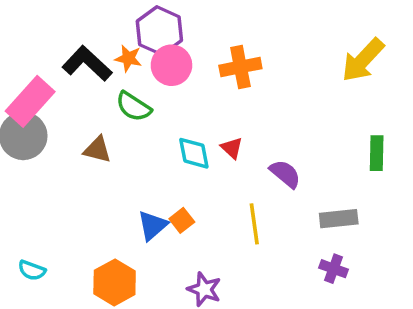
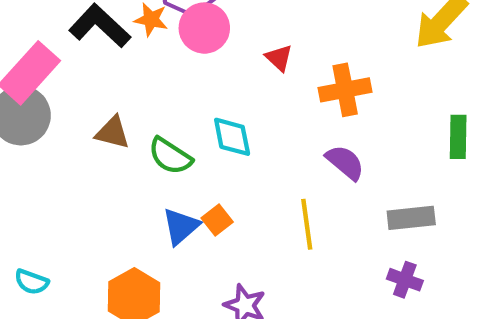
orange cross: (240, 67) -> (345, 90), moved
green semicircle: (134, 107) -> (170, 156), moved
red triangle: (232, 148) -> (279, 58), moved

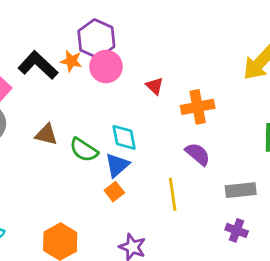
blue triangle: (181, 226) -> (117, 165), moved

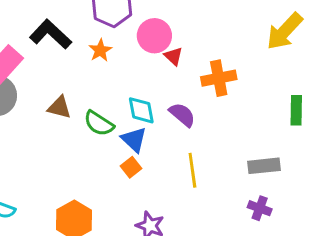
orange star: (71, 61) -> (100, 50), moved, turned 30
pink circle: (106, 67) -> (154, 36), moved
purple semicircle: (198, 154) -> (182, 115), moved
blue triangle: (117, 165) -> (134, 140), turned -36

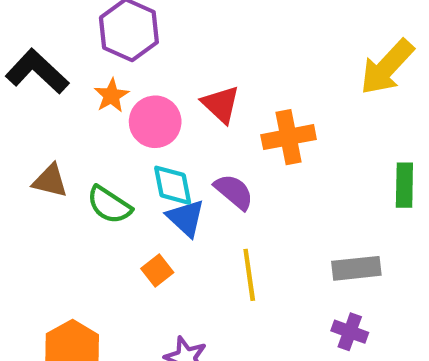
pink circle: (154, 36) -> (155, 122), moved
red triangle: (173, 56) -> (221, 104), size x1.4
blue triangle: (134, 140) -> (186, 218), moved

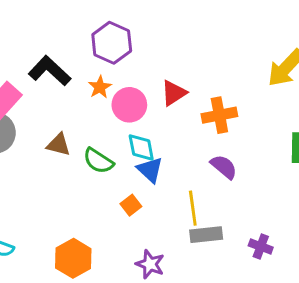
red triangle: (221, 104) -> (174, 93), turned 44
purple semicircle: (234, 192) -> (224, 167), moved
gray rectangle: (356, 268) -> (206, 235), moved

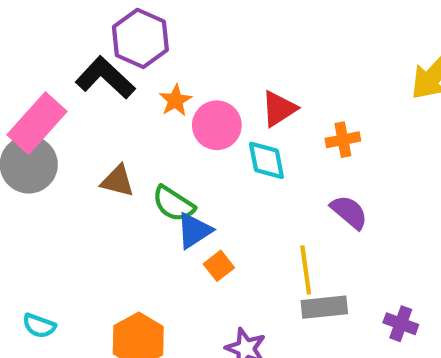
purple hexagon: (112, 43) -> (140, 38), moved
orange cross: (219, 115) -> (343, 140), size x0.7
cyan diamond: (141, 148) -> (266, 160), moved
blue triangle: (150, 170) -> (194, 231), moved, turned 44

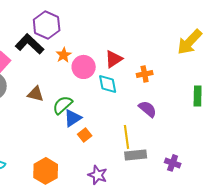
green semicircle: (173, 204) -> (63, 105), turned 105

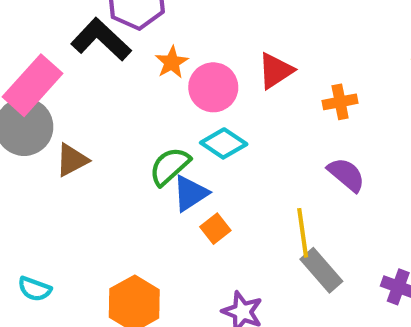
cyan diamond: (108, 84) -> (224, 143), moved, turned -45
brown triangle: (36, 94) -> (72, 160), moved, turned -42
gray rectangle: (136, 155) -> (321, 270), turned 55

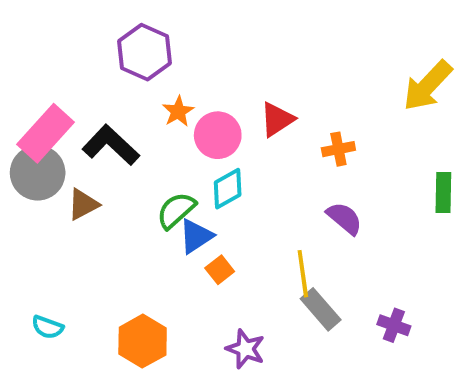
black L-shape: (101, 40) -> (111, 145), moved
cyan diamond: (224, 143) -> (228, 189), turned -63

